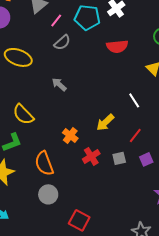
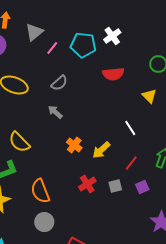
gray semicircle: (62, 42) -> (59, 83), moved
orange cross: (70, 135) -> (74, 145), moved

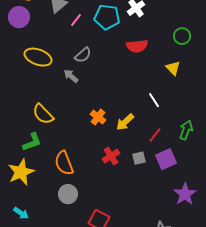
gray arrow: (55, 112) -> (71, 76), moved
purple square: (142, 187) -> (166, 159), size x1.5

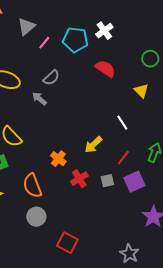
red semicircle: (137, 46) -> (105, 69), turned -140
orange cross: (98, 117) -> (58, 159), moved

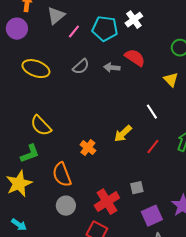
gray arrow: (39, 99) -> (112, 68), moved, turned -35
red cross: (79, 179) -> (107, 202), moved, size x1.4
gray square: (107, 181) -> (137, 188), moved
purple square: (134, 182) -> (152, 216), moved

